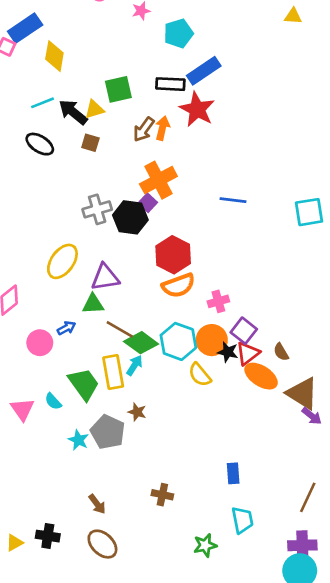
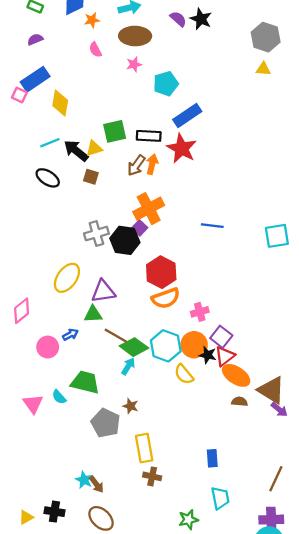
black rectangle: (170, 84) -> (149, 136), moved
brown semicircle: (281, 352) -> (240, 402), moved, turned 126
yellow rectangle: (113, 372) -> (144, 448), moved
green trapezoid: (84, 384) -> (85, 382), turned -40
cyan star: (78, 440) -> (84, 480), moved

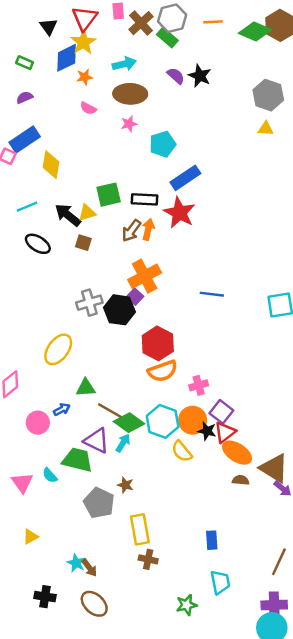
pink semicircle: (95, 50) -> (88, 108), turned -35
cyan line: (50, 143) -> (27, 207), moved
purple triangle: (103, 291) -> (97, 441), moved, turned 35
yellow triangle: (26, 517) -> (31, 537), moved

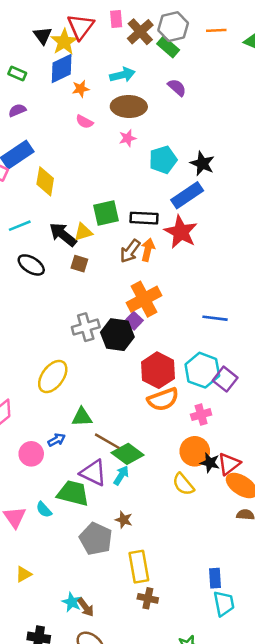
yellow star: (83, 42) -> (64, 42), moved
black star: (200, 76) -> (202, 164), moved
purple square: (221, 412) -> (225, 379), moved
cyan hexagon: (163, 421) -> (202, 370), moved
cyan trapezoid: (220, 582) -> (224, 603), moved

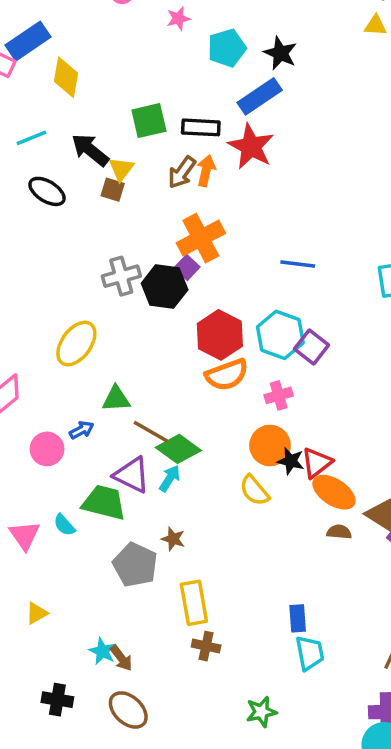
yellow triangle: (83, 232) -> (121, 169), moved, turned -36

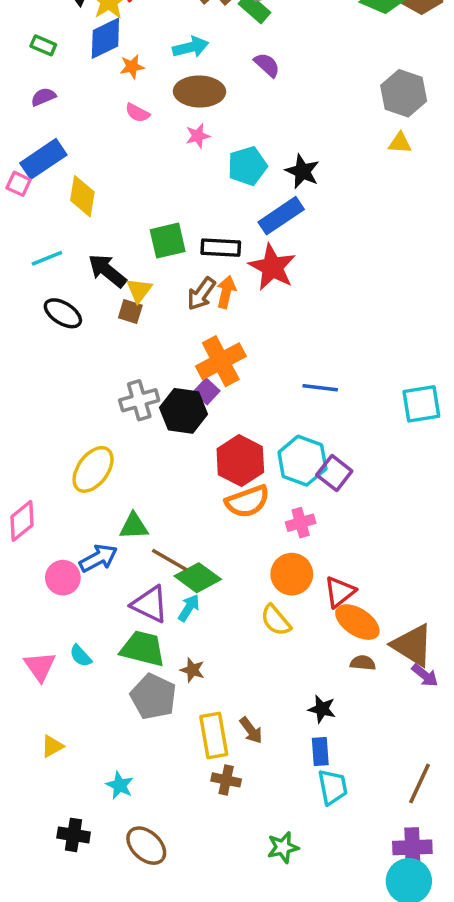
blue arrow: (82, 430) -> (98, 558), size x1.5
black star: (291, 461) -> (322, 709), moved
green trapezoid: (104, 503) -> (143, 649), moved
brown arrow: (121, 658) -> (251, 730), moved

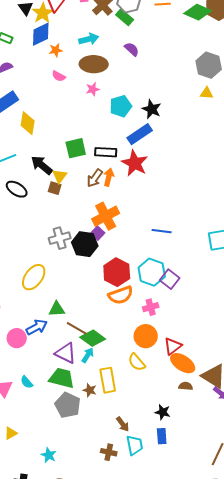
yellow rectangle: (214, 736) -> (108, 380), moved
cyan trapezoid: (333, 787) -> (135, 445), moved

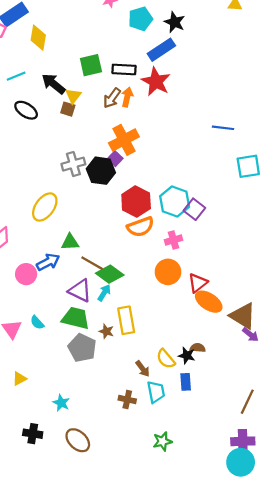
blue line: (162, 231) -> (223, 128), moved
yellow semicircle: (137, 362) -> (166, 359), moved
brown semicircle: (186, 386) -> (198, 348), moved

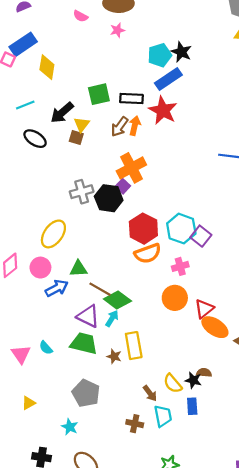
cyan pentagon: (140, 19) -> (160, 55), moved
black arrow: (54, 84) -> (62, 113), turned -80
pink circle: (26, 274) -> (40, 268), moved
gray pentagon: (82, 348) -> (86, 393), moved

